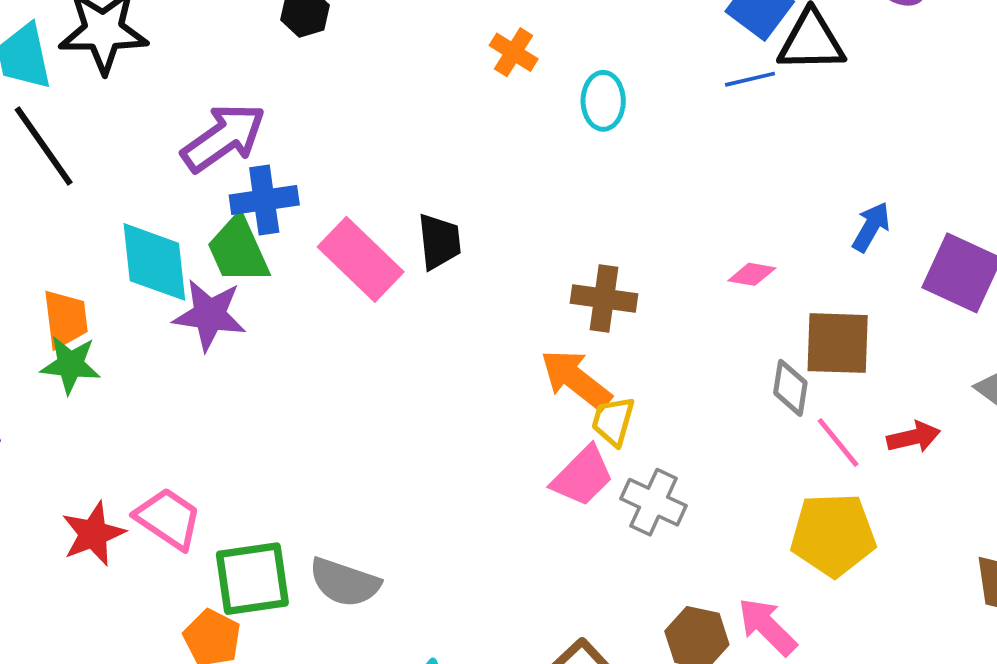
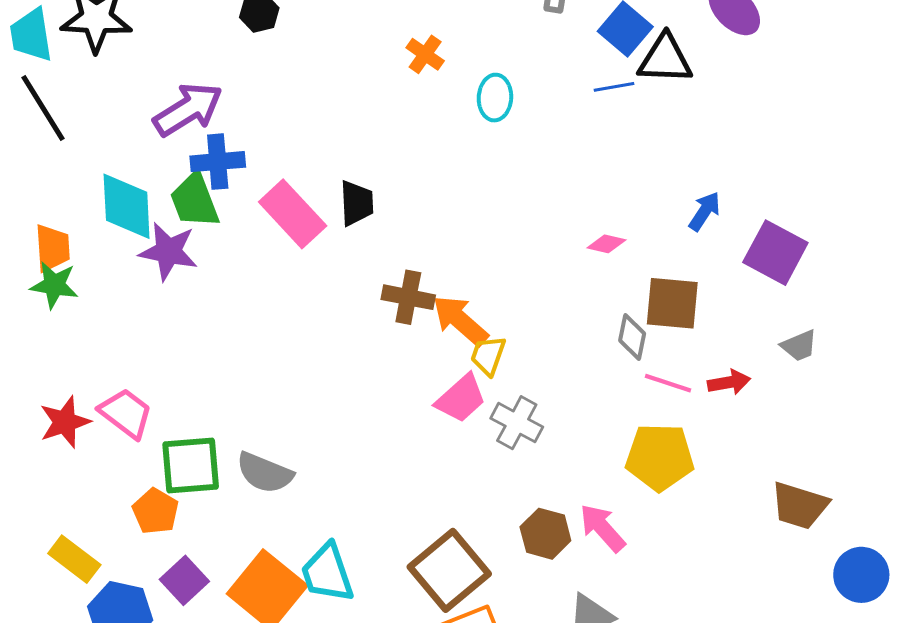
brown cross: (604, 298) -> (408, 297), moved
pink line: (838, 442) -> (668, 383), turned -36

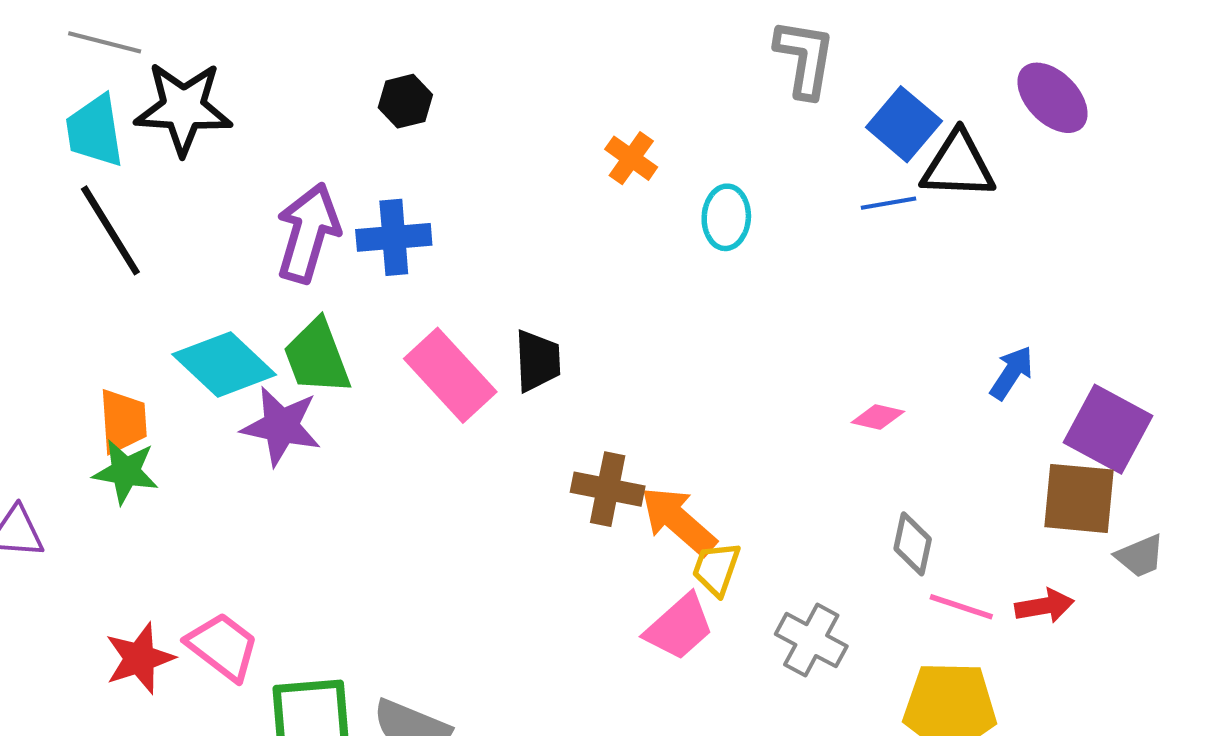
purple arrow: (188, 109) -> (308, 233), turned -42
blue cross: (218, 162) -> (394, 237), moved
cyan diamond: (127, 206) -> (224, 365), turned -44
brown square: (672, 303) -> (1079, 498), moved
gray cross: (517, 423) -> (811, 640), moved

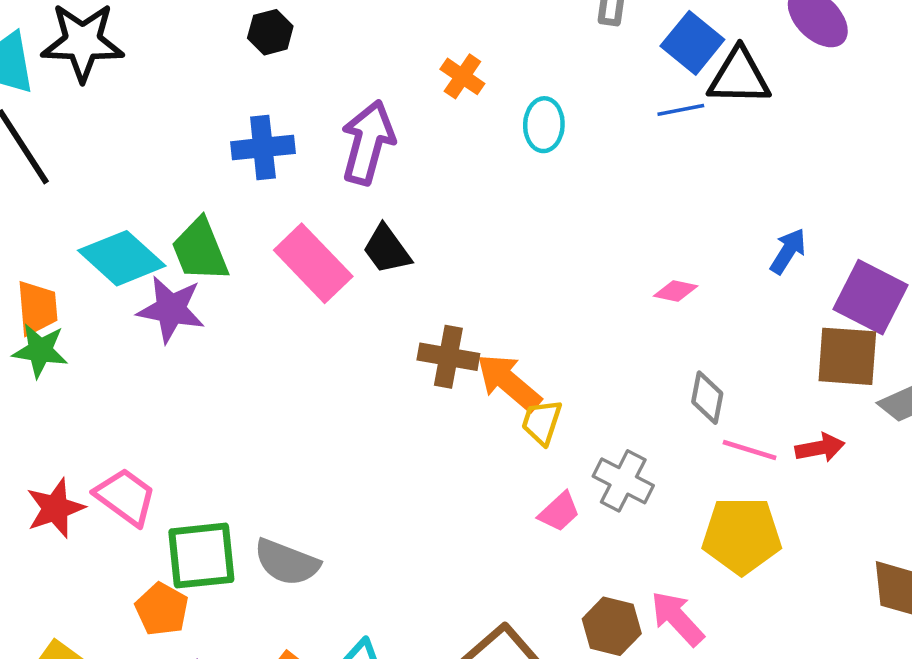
purple arrow: (308, 233) -> (368, 142), moved
black trapezoid: (538, 361) -> (387, 249), turned 148
pink trapezoid: (679, 627) -> (559, 512), moved, size x0.7

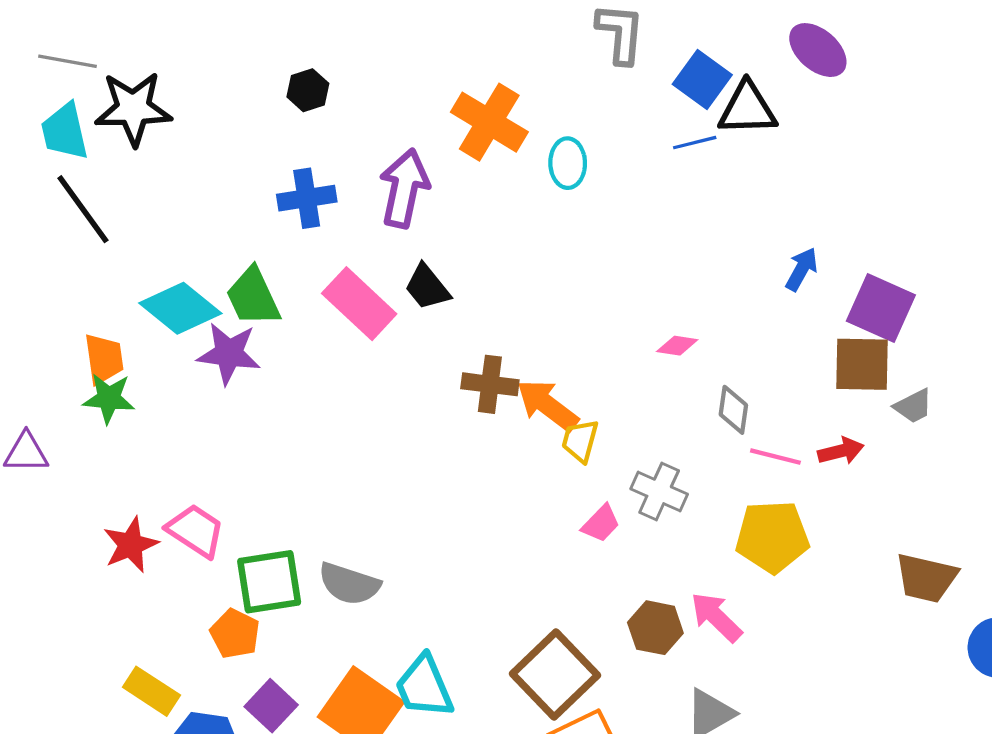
orange cross: (462, 76) -> (489, 122), size x1.8
pink diamond: (676, 291) -> (677, 346), moved

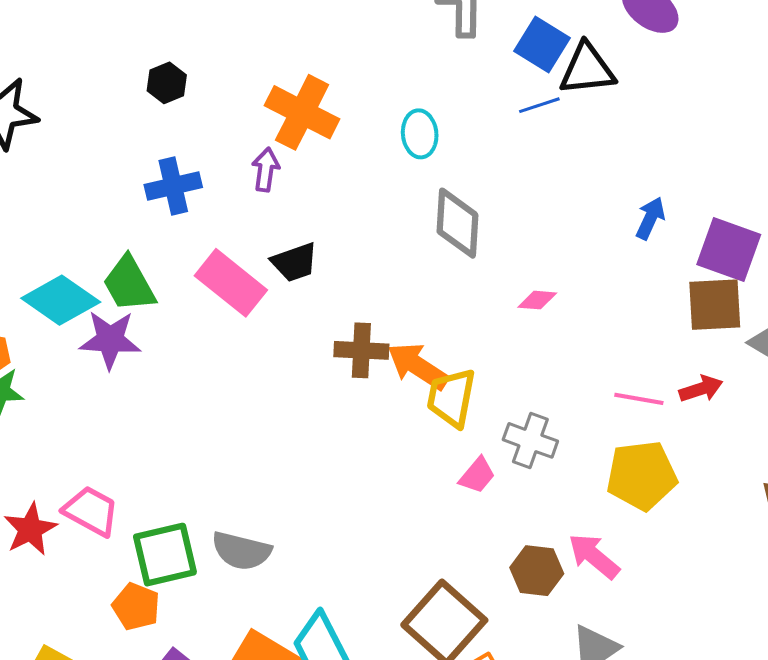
orange cross: (489, 122) -> (302, 112), moved
purple arrow: (404, 188) -> (266, 170), size x0.6
black trapezoid: (427, 287) -> (295, 262), turned -66
gray diamond: (733, 410) -> (457, 223), moved, size x1.5
yellow trapezoid: (580, 441) -> (451, 398), size x1.4

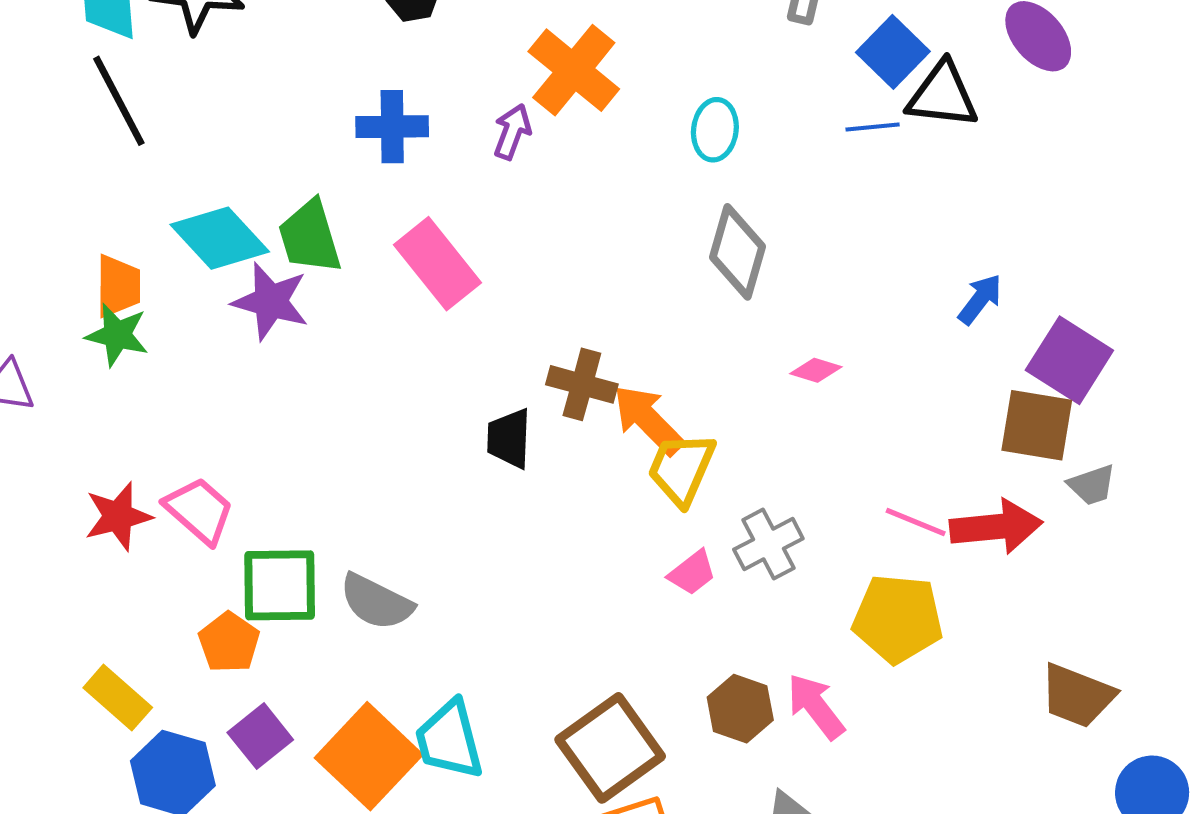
black trapezoid: (295, 262) -> (509, 438), moved, turned 99
red arrow: (701, 389) -> (996, 527), size x1.6
gray cross: (530, 440) -> (768, 544), turned 30

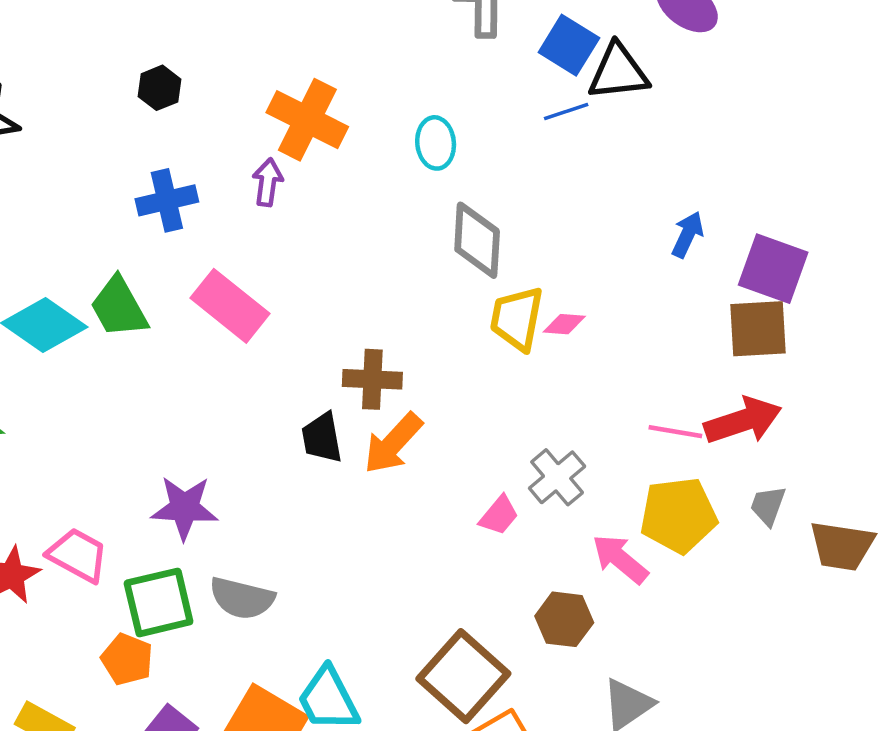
purple star: (271, 301) -> (184, 508), moved
orange arrow: (648, 420) -> (393, 443), moved, turned -80
yellow trapezoid: (681, 469) -> (517, 318), moved
gray trapezoid: (1092, 485) -> (768, 506), moved, turned 141
pink arrow: (816, 706) -> (620, 559), moved

